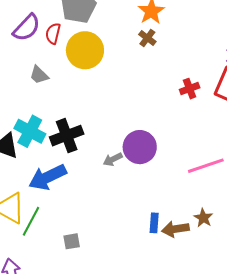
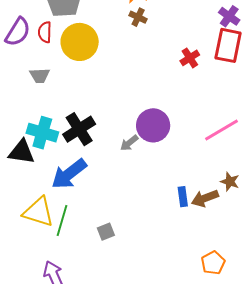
gray trapezoid: (39, 75) -> (40, 76), turned -35

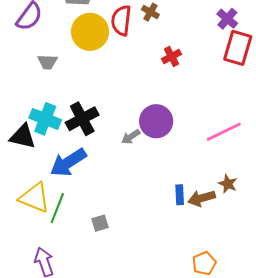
purple cross: (229, 16) -> (227, 19), moved
red semicircle: (45, 32) -> (121, 20), moved, size x1.4
red cross: (190, 58) -> (171, 57), moved

